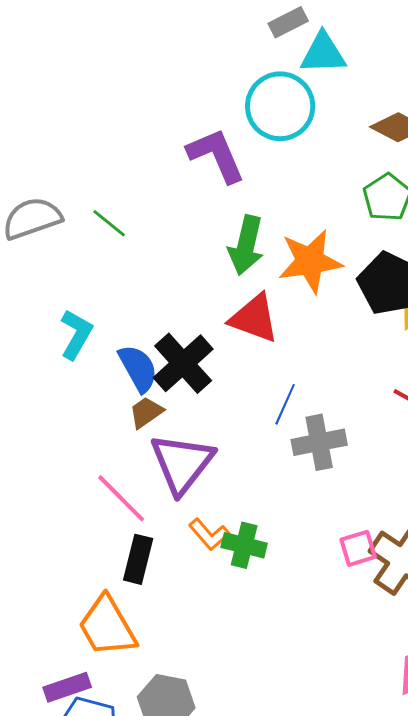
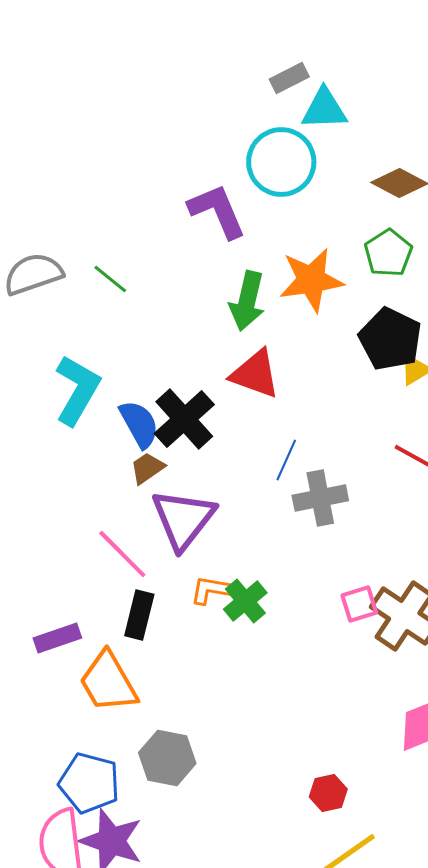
orange star: (310, 261) -> (311, 280), moved
cyan L-shape: (76, 334) -> (77, 390), size x1.4
orange L-shape: (209, 534) -> (210, 590), turned 141
green cross: (244, 545) -> (245, 601), turned 36
purple rectangle: (67, 687) -> (57, 638), moved

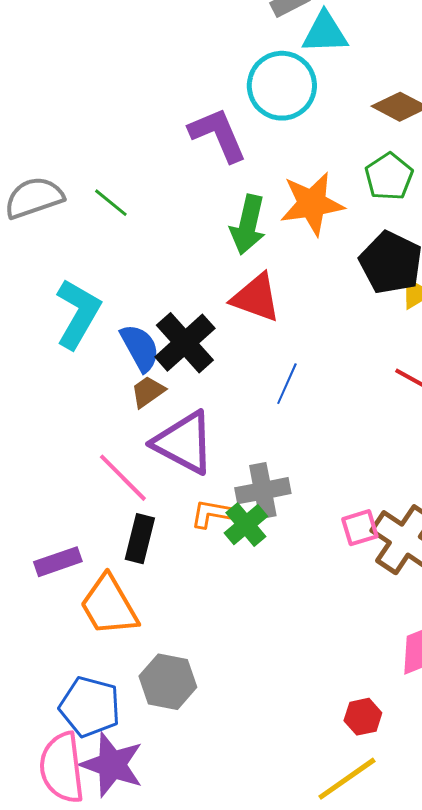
gray cross: (320, 498) -> (263, 491), moved
purple triangle: (183, 519) -> (184, 443), turned -40
red hexagon: (328, 793) -> (363, 717), moved

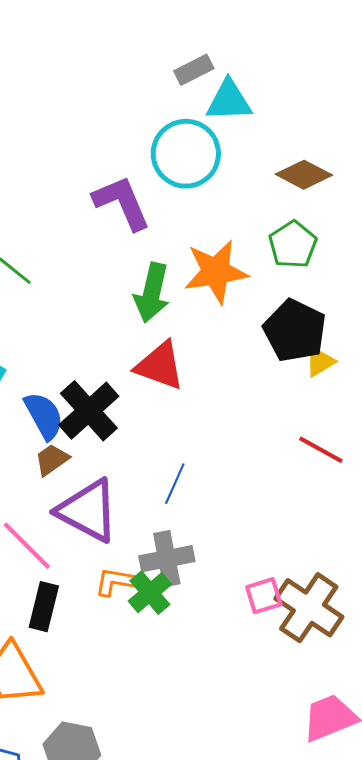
blue line: (287, 384) -> (175, 484), moved

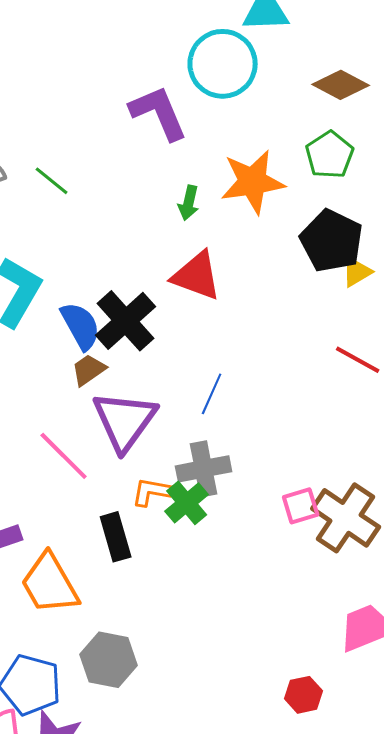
green arrow: (152, 293) -> (189, 203), size x0.6
purple triangle: (88, 511) -> (125, 421), turned 38
black rectangle: (44, 607) -> (116, 537), moved, turned -30

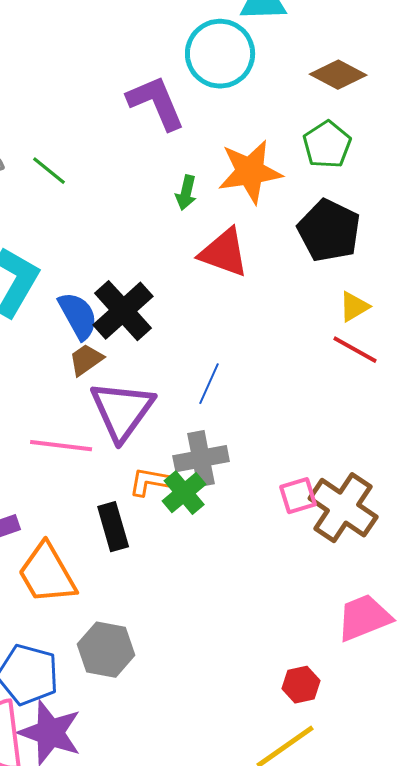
yellow triangle: (357, 272) -> (354, 307), moved
red triangle: (197, 276) -> (224, 253), moved
pink line: (64, 456) -> (61, 446), turned -38

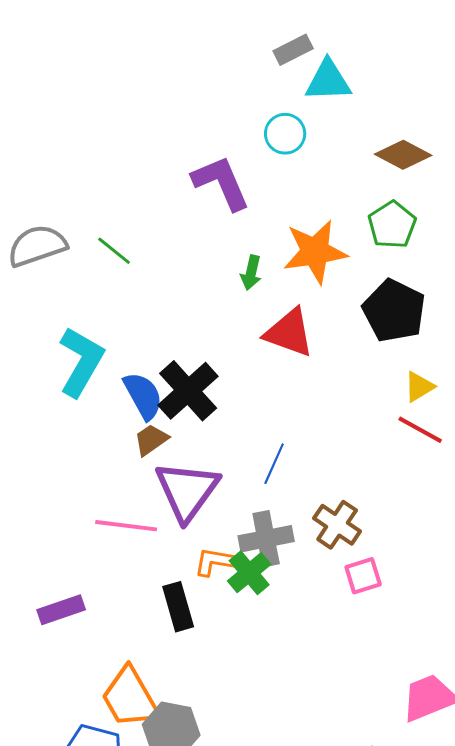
cyan circle: (220, 54) -> (285, 134), size x0.6
brown cross: (343, 508) -> (337, 525), moved, size x0.7
orange trapezoid: (47, 574) -> (130, 698), moved

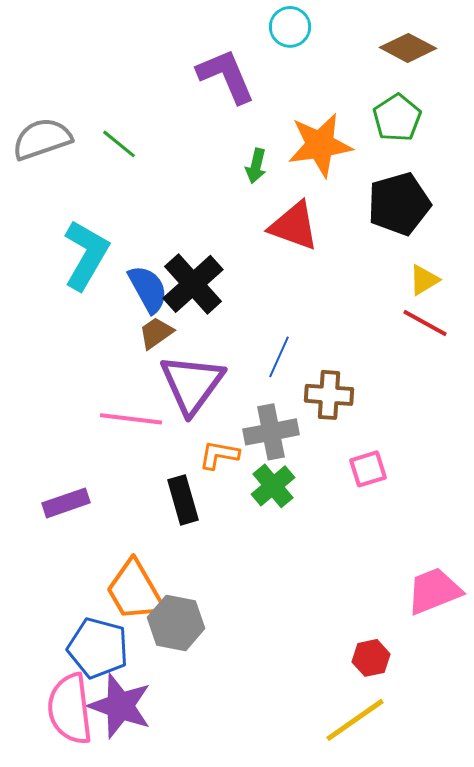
black pentagon: (394, 311) -> (399, 204), turned 30
brown cross: (337, 525) -> (329, 395), moved, turned -30
green cross: (249, 573) -> (273, 486), moved

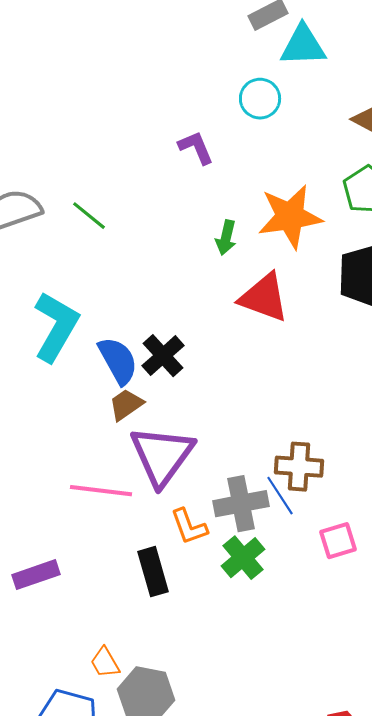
purple L-shape: (226, 76) -> (196, 148), size x0.6
black cross: (193, 284) -> (163, 356), size x0.7
blue line: (279, 357) -> (280, 496), moved, turned -57
orange L-shape: (219, 455) -> (189, 527), turned -120
orange trapezoid: (135, 591) -> (105, 663), size x0.5

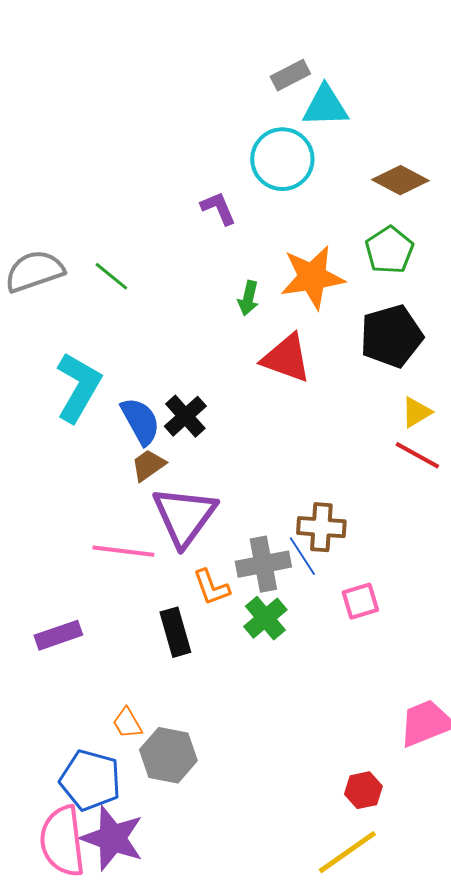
cyan circle: (260, 99) -> (282, 159), size x1.5

